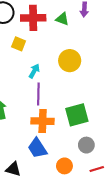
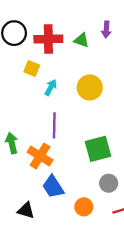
cyan arrow: (34, 71) -> (51, 87), moved
orange cross: (43, 121) -> (40, 156), moved, turned 30

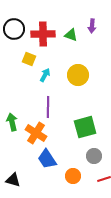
black triangle: (26, 210) -> (13, 180), moved

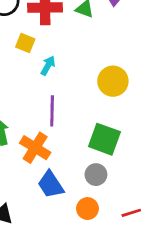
yellow circle: (78, 75) -> (113, 81), moved
green square: (85, 127) -> (104, 139), turned 35
gray circle: (94, 156) -> (96, 175), moved

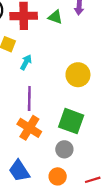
orange cross: (35, 148) -> (29, 128), moved
blue trapezoid: (51, 184) -> (19, 171), moved

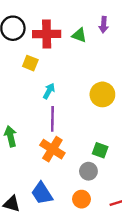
cyan arrow: (26, 62) -> (49, 91), moved
green square: (71, 121) -> (100, 150), moved, size x0.6

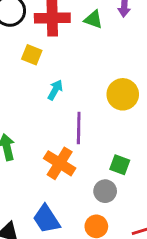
purple line: (52, 119) -> (79, 128), moved

